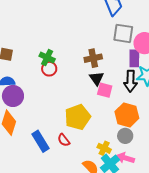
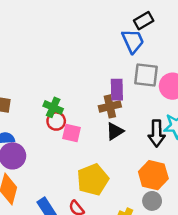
purple rectangle: (134, 58) -> (117, 90), moved
black triangle: (97, 78) -> (115, 131), turned 35
pink square: (105, 90) -> (72, 133), moved

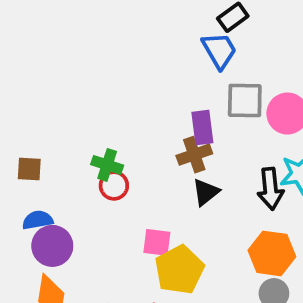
pink square: (72, 133) -> (157, 242), moved

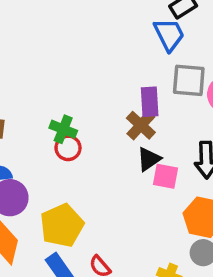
brown cross: (194, 155) -> (141, 125), turned -32
pink square: (157, 242) -> (165, 176), moved
yellow pentagon: (179, 270) -> (62, 225), moved

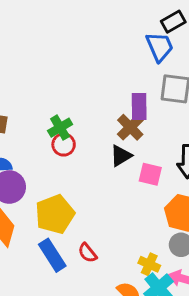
green cross: (63, 129) -> (60, 128), turned 35
black triangle: (149, 159) -> (121, 156), moved

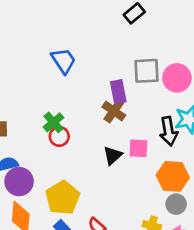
blue trapezoid: (160, 47) -> (63, 61), moved
black triangle: (121, 156) -> (113, 155), moved

